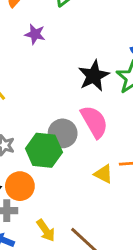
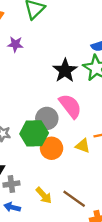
orange circle: (20, 186) -> (52, 148), moved

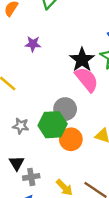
purple star: (15, 44) -> (33, 44), moved
pink semicircle: (70, 106) -> (87, 79), moved

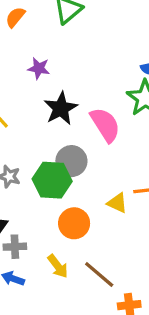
black star: (82, 60) -> (61, 108), moved
orange circle: (71, 139) -> (74, 223), moved

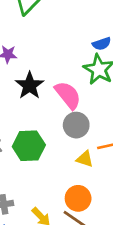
gray circle: (71, 161) -> (76, 125), moved
orange circle: (74, 223) -> (78, 198), moved

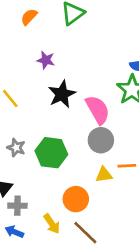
yellow triangle: (85, 159) -> (104, 175), turned -36
orange circle: (78, 198) -> (76, 199), moved

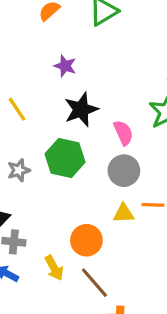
pink semicircle: (98, 110) -> (123, 133), size x0.7
gray star: (16, 148) -> (19, 170), turned 30
green hexagon: (51, 153) -> (65, 158), moved

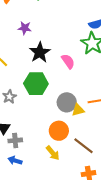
gray circle: (124, 171) -> (67, 102), moved
yellow arrow: (54, 268) -> (53, 153), moved
brown line: (94, 283) -> (83, 146), moved

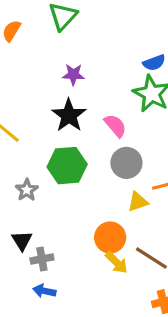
purple star: (25, 28) -> (73, 75), moved
gray circle: (67, 102) -> (126, 163), moved
yellow arrow: (53, 153) -> (116, 262), moved

